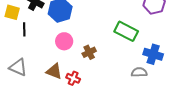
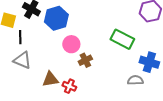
pink circle: (64, 41) -> (71, 44), moved
gray triangle: (18, 67) -> (22, 60), moved
brown triangle: (54, 71) -> (50, 79), turned -30

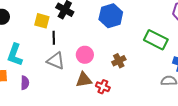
blue hexagon: (56, 18) -> (111, 16), moved
pink circle: (71, 44) -> (85, 55), moved

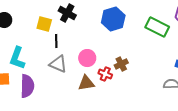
green rectangle: (156, 40) -> (157, 27), moved
purple semicircle: (25, 83) -> (27, 86), size x1.6
red cross: (103, 87) -> (105, 74), moved

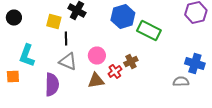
green rectangle: (157, 27) -> (149, 30), moved
red cross: (105, 74) -> (115, 72), turned 32
purple semicircle: (27, 86) -> (52, 84), moved

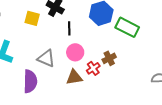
black line: (66, 38) -> (69, 28), moved

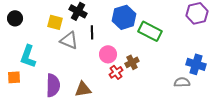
pink circle: (75, 52) -> (108, 54), moved
gray triangle: (46, 58) -> (69, 40), moved
brown triangle: (74, 77) -> (83, 89), moved

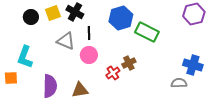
black circle: (15, 18) -> (31, 17), moved
yellow square: (55, 22) -> (53, 13), moved, turned -35
pink circle: (108, 54) -> (89, 55), moved

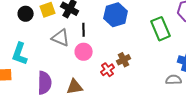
green rectangle: (147, 32) -> (161, 29), moved, turned 40

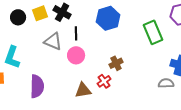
red cross: (108, 70) -> (104, 81), moved
brown triangle: (75, 87) -> (83, 90), moved

